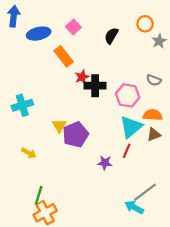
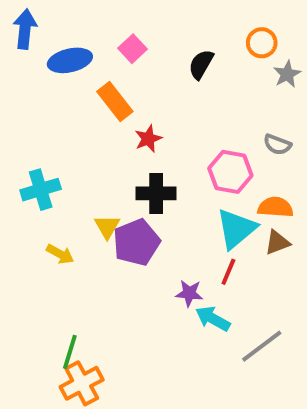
black cross: (95, 86) -> (156, 193), moved
yellow arrow: (29, 153) -> (60, 254), moved
cyan arrow: (134, 207) -> (213, 319), moved

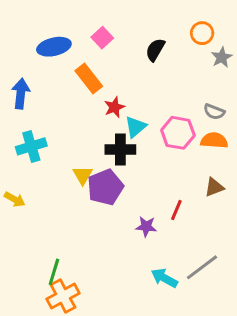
blue arrow: (25, 29) -> (21, 94), moved
orange semicircle: (275, 207) -> (214, 140), moved
cyan triangle: (236, 229) -> (136, 127), moved, size x0.7
yellow arrow: (60, 254) -> (15, 199), moved
cyan arrow: (213, 319) -> (164, 278), moved

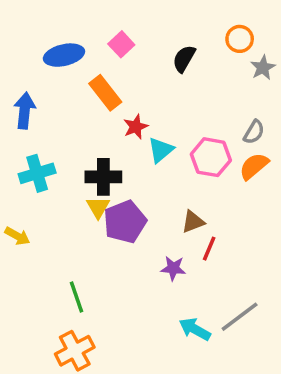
gray semicircle: (214, 112) -> (254, 132), turned -80
orange semicircle: (214, 140) -> (254, 166), turned -44
black cross: (120, 149) -> (103, 177), moved
brown triangle: (214, 187) -> (193, 222), moved
green line: (54, 272) -> (77, 297), moved, turned -36

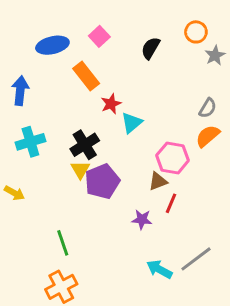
pink hexagon: (211, 157) -> (173, 158), moved
black cross: (103, 177) -> (85, 145), turned -32

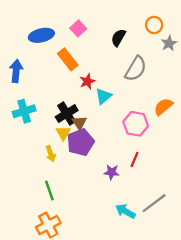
gray semicircle: (208, 108) -> (136, 69), moved, size x1.6
brown triangle: (158, 181) -> (79, 123), moved, turned -42
yellow arrow: (14, 193) -> (51, 154), moved, turned 42

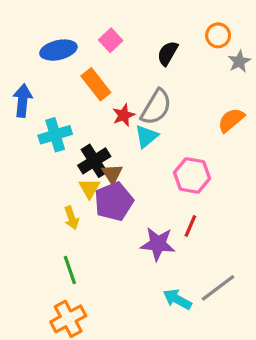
gray semicircle: (136, 69) -> (156, 107), moved
orange semicircle: (163, 107) -> (231, 120), moved
cyan cross: (24, 111) -> (55, 135), moved
purple star: (112, 172) -> (158, 244), size x1.5

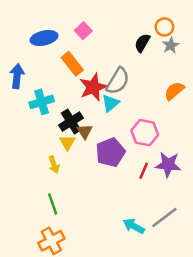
black semicircle: (168, 53) -> (142, 43), moved
gray star: (239, 61) -> (171, 45), moved
red star: (124, 115) -> (93, 87), size x1.6
purple pentagon: (114, 202) -> (110, 152), moved
purple star: (158, 244) -> (168, 165), moved

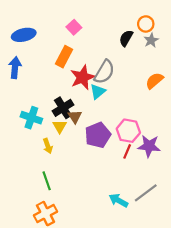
blue ellipse: (44, 38) -> (24, 35), moved
orange rectangle: (72, 64) -> (64, 57), turned 66
cyan cross: (42, 102) -> (31, 118), moved, turned 36
pink hexagon: (145, 133) -> (128, 131), moved

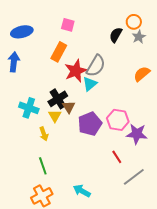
pink square: (74, 27) -> (68, 25), turned -32
red line: (127, 151) -> (117, 157), moved, turned -56
cyan arrow: (118, 200) -> (82, 191), moved

